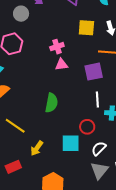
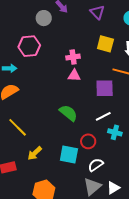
white line: (97, 99) -> (103, 116), turned 56
green semicircle: (52, 103) -> (68, 113), moved, turned -72

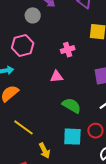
pink triangle: (74, 75) -> (57, 77), moved
yellow arrow: (35, 153) -> (44, 150), turned -63
cyan square: (69, 155) -> (72, 137), moved

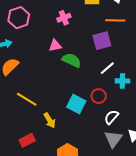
green semicircle: (72, 106) -> (71, 60), moved
cyan square: (72, 137) -> (76, 104), turned 30

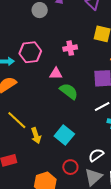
pink hexagon: (19, 18) -> (30, 52), moved
red circle: (99, 96) -> (70, 167), moved
yellow arrow: (50, 120) -> (36, 136), moved

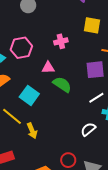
cyan square: (64, 135) -> (29, 95), moved
white semicircle: (96, 155) -> (88, 129), moved

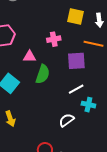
pink cross: (61, 41) -> (54, 39), moved
green semicircle: (62, 85) -> (43, 74), turned 72

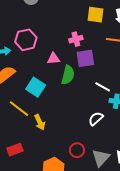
purple square: (76, 61) -> (85, 58), moved
white line: (76, 89) -> (103, 87), turned 63

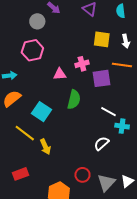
pink hexagon: (26, 40) -> (32, 50), moved
purple square: (85, 58) -> (102, 78), moved
pink triangle: (53, 59) -> (60, 74), moved

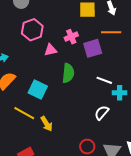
pink hexagon: (32, 50) -> (32, 30), moved

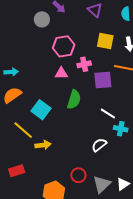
pink hexagon: (32, 30) -> (64, 46), moved
yellow arrow: (47, 124) -> (43, 145), turned -77

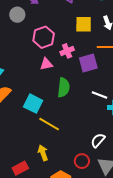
yellow line: (23, 130) -> (49, 124), moved
yellow arrow: (43, 145) -> (43, 153), moved, turned -91
white semicircle: (99, 145) -> (98, 140), moved

